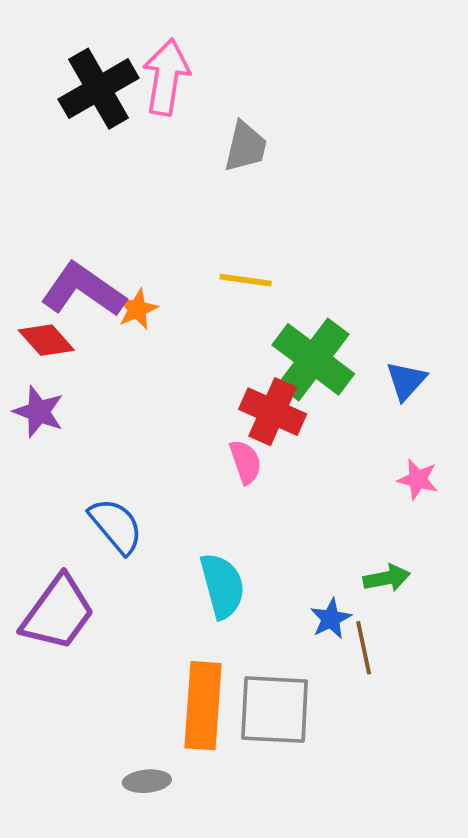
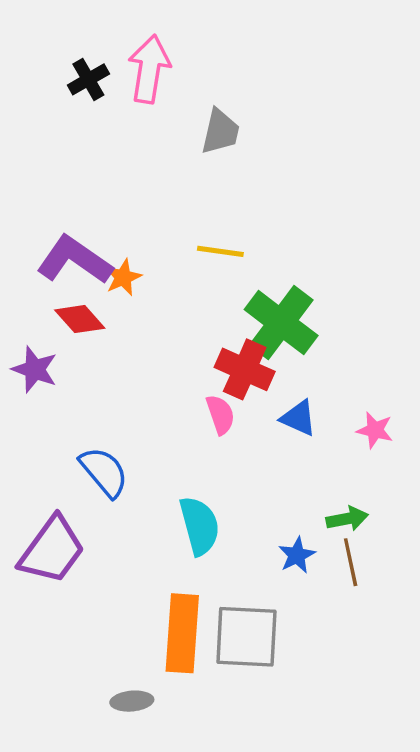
black cross: (99, 89) -> (88, 79), size x0.6
red diamond: (46, 340) -> (80, 319), moved
blue triangle: (406, 381) -> (298, 418), moved, turned -48
brown line: (364, 648) -> (351, 562), moved

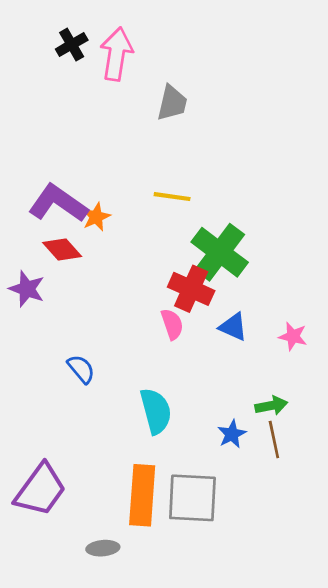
black cross: (88, 79) -> (72, 45), moved
blue semicircle: (104, 472) -> (81, 369), size x0.7
purple trapezoid: (52, 550) -> (40, 490), moved

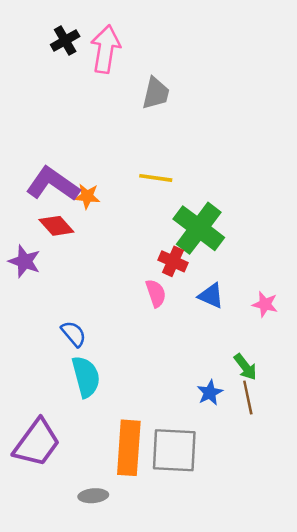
orange star: (96, 217) -> (87, 196), turned 30
red cross: (191, 289) -> (173, 261), size x0.7
green arrow: (271, 406) -> (245, 367), turned 64
cyan semicircle: (156, 411) -> (86, 377), moved

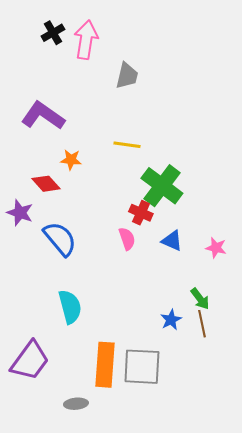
purple L-shape: (53, 184) -> (43, 116), moved
blue semicircle: (74, 334) -> (60, 239), moved, size x1.6

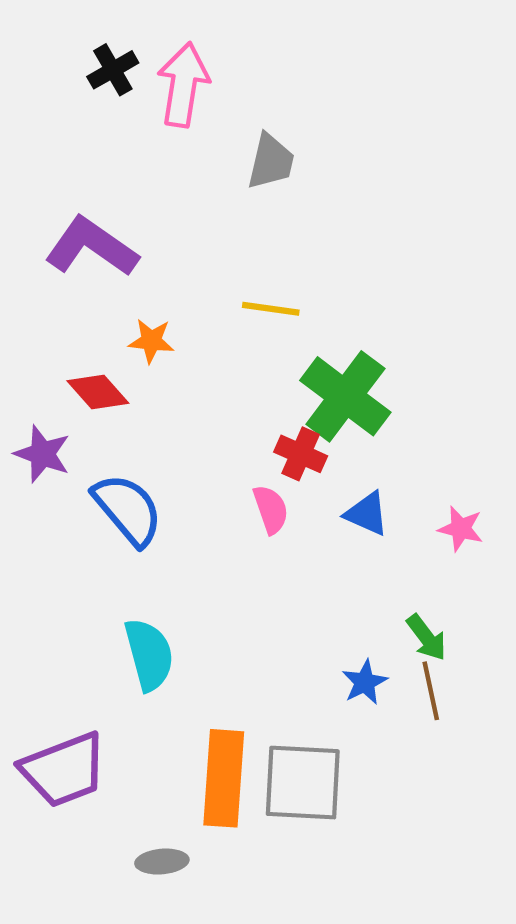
purple trapezoid: (30, 361) -> (64, 770), turned 33

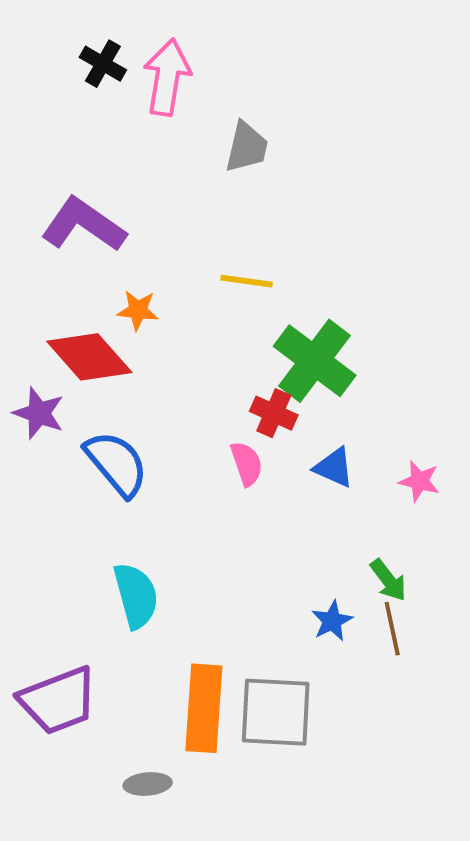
black cross: (113, 70) -> (103, 64), turned -30
red diamond: (98, 392) -> (89, 357), size x1.5

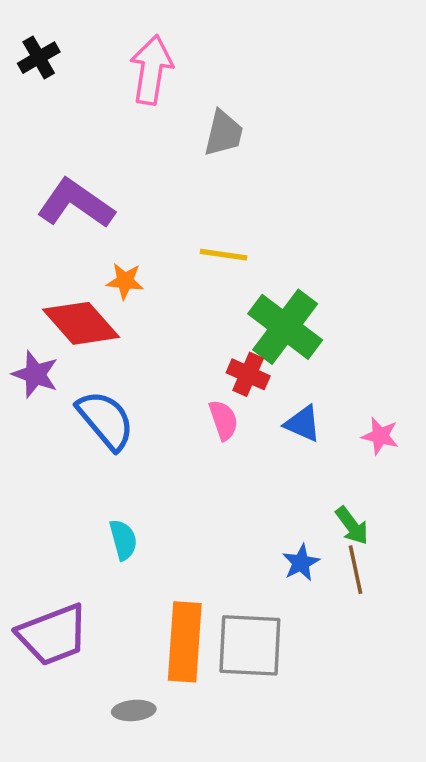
black cross: (103, 64) -> (39, 58), moved, turned 30
cyan semicircle: (136, 596) -> (123, 540), size x0.7

